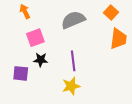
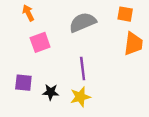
orange square: (111, 13) -> (125, 14), turned -32
black star: (41, 60) -> (51, 92), moved

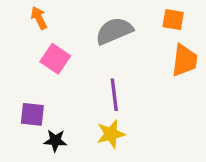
pink square: (40, 42) -> (55, 59), turned -36
black star: (51, 92) -> (55, 141), moved

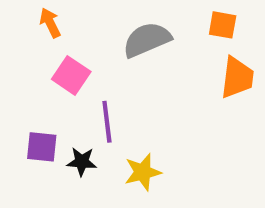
purple line: (114, 95) -> (107, 122), moved
black star: (55, 141) -> (82, 162), moved

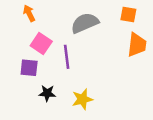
purple line: (107, 122) -> (67, 57), moved
purple square: (42, 147) -> (29, 68), moved

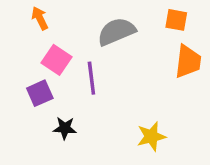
purple square: (29, 68) -> (40, 93), turned -30
yellow star: (82, 99) -> (151, 136), moved

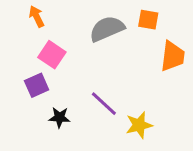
orange square: (176, 20) -> (148, 20), moved
purple line: (91, 78) -> (104, 104), moved, turned -40

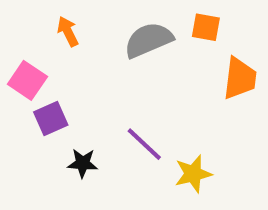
orange arrow: (37, 16) -> (68, 31), moved
pink square: (52, 55) -> (27, 80), moved

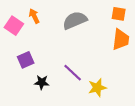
orange square: (206, 27) -> (119, 14), moved
pink square: (27, 80) -> (14, 26), moved

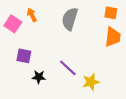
gray semicircle: (75, 20) -> (70, 19), turned -50
purple square: (26, 60) -> (24, 56), turned 35

